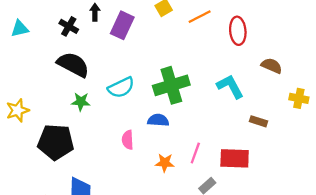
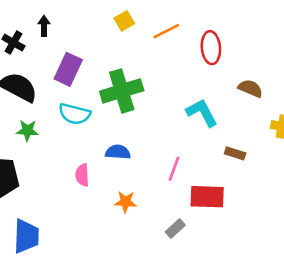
purple rectangle: (122, 25) -> (68, 69), moved
green cross: (171, 85) -> (122, 91), moved
cyan semicircle: (121, 87) -> (75, 114), turned 40
pink line: (195, 153) -> (174, 169), moved

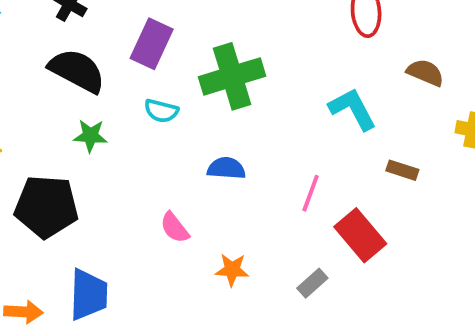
cyan semicircle: (75, 114) -> (161, 111), size x0.7
pink semicircle: (82, 175) -> (175, 228), moved, turned -35
red rectangle: (207, 197) -> (360, 235), turned 48
orange star: (126, 202) -> (232, 270), moved

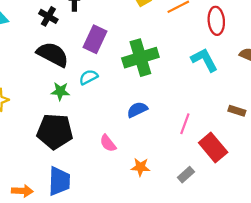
cyan L-shape: (353, 109) -> (204, 60), moved
cyan semicircle: (161, 111) -> (88, 77), moved, turned 138
blue semicircle: (226, 168) -> (137, 110), turned -30
black pentagon: (46, 207) -> (55, 131), moved

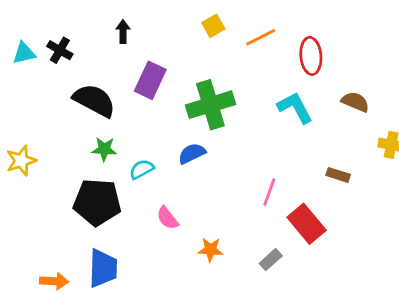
black cross: (48, 16) -> (60, 50), moved
cyan semicircle: (88, 77) -> (142, 169), moved
blue semicircle: (137, 110) -> (192, 153), moved

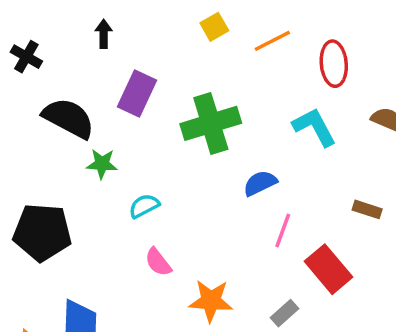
green star: (104, 149) -> (102, 164), moved
blue semicircle: (192, 153) -> (260, 183), moved
cyan semicircle: (142, 169) -> (144, 206), moved
black pentagon: (97, 202) -> (42, 232), moved
orange star: (210, 250) -> (211, 301), size x1.4

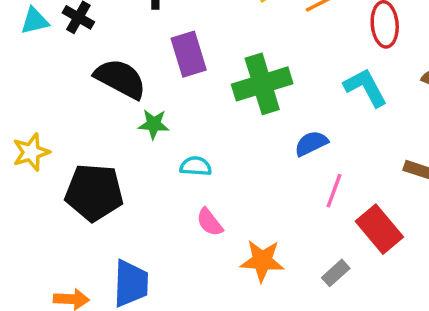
purple rectangle: (137, 94) -> (189, 54), turned -42
cyan semicircle: (144, 206) -> (196, 166), turned 32

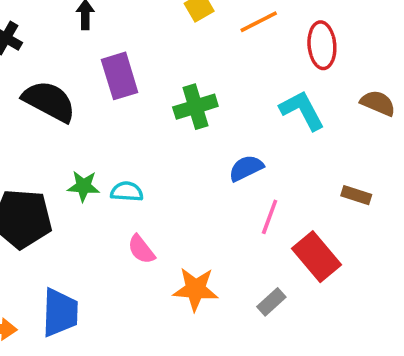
green cross: (262, 84) -> (195, 107), size x0.7
green star: (154, 124) -> (83, 186), moved

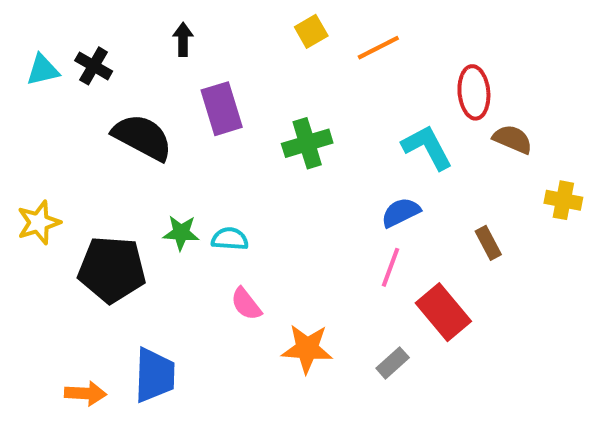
red ellipse: (322, 45) -> (474, 92), moved
blue semicircle: (246, 168) -> (401, 212), moved
brown rectangle: (356, 195) -> (488, 243), turned 44

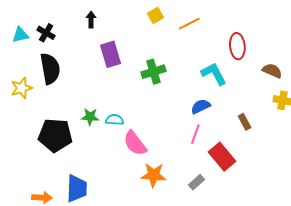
black semicircle: (142, 137) -> (50, 69), moved, turned 52
brown semicircle: (513, 139) -> (272, 71), moved
yellow star: (39, 223) -> (21, 88), moved
pink semicircle: (246, 304) -> (135, 143), moved, size x1.5

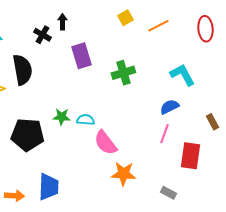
black cross: (46, 33) -> (42, 35), moved
red ellipse: (237, 46) -> (205, 29), moved
red rectangle: (222, 157) -> (190, 156), turned 48
gray rectangle: (196, 182) -> (168, 193), moved, turned 70

